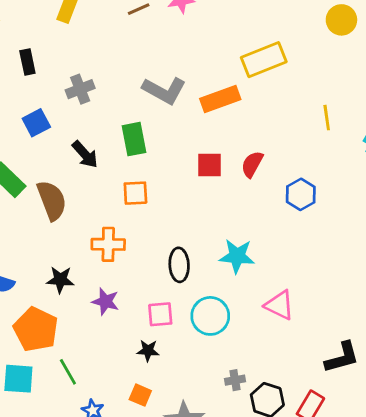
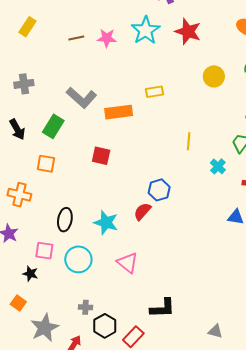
yellow rectangle: (264, 60) -> (154, 92), size x0.6
green rectangle: (134, 139) -> (53, 126), turned 30
red semicircle: (252, 164) -> (142, 211), moved

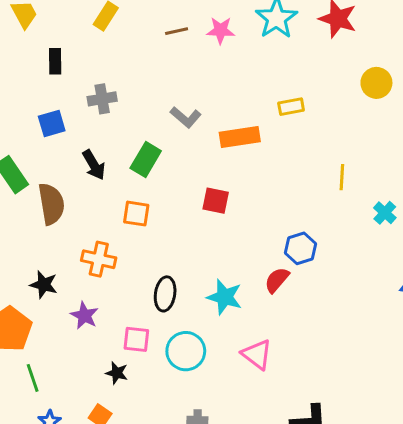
gray L-shape: (81, 98) -> (186, 117), size x0.7

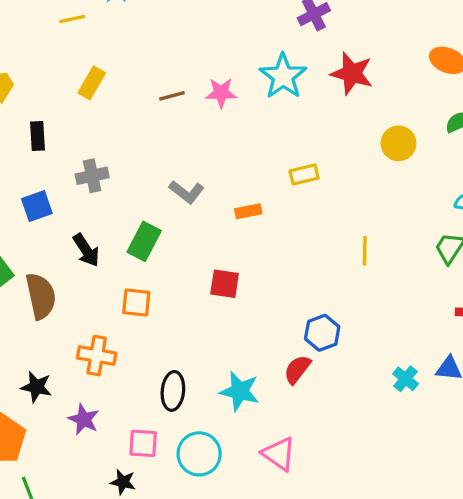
orange rectangle: (240, 137) -> (248, 211), size x0.6
cyan cross: (385, 213) -> (406, 379), moved

